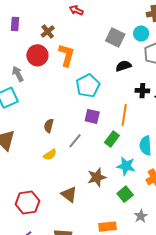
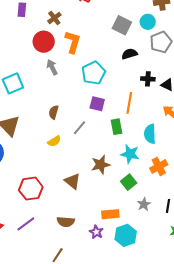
gray arrow: (18, 74) -> (52, 67), moved
green rectangle: (112, 139) -> (117, 127), turned -49

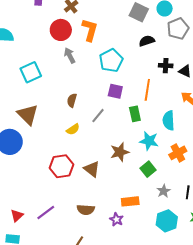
red hexagon: (31, 189) -> (62, 166), moved
cyan hexagon: (126, 235) -> (167, 221), moved

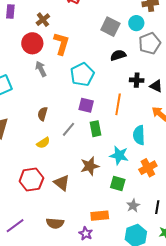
green rectangle: (135, 114) -> (95, 129), moved
green square: (148, 169) -> (118, 183), turned -35

